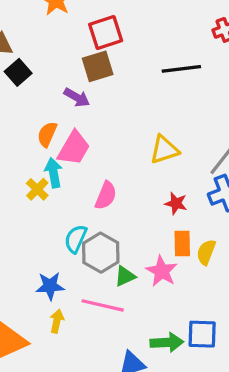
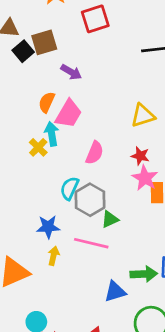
brown square: (98, 66) -> (44, 42), moved
red star: (176, 203) -> (140, 156), moved
pink star: (162, 271) -> (145, 178), moved

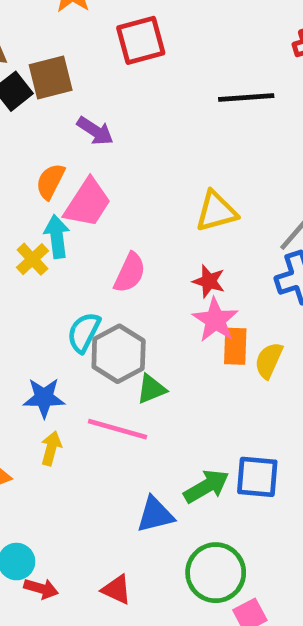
green arrow: (144, 274) -> (206, 486), turned -30

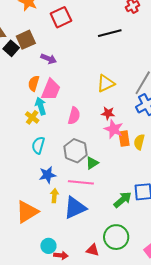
cyan semicircle: (84, 332) -> (38, 145), moved
blue triangle: (155, 515) -> (75, 208), moved, size x1.4
green circle: (216, 573) -> (116, 237), moved

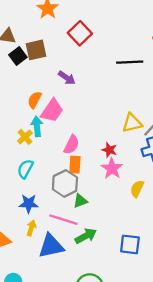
red square: (61, 17) -> (80, 33), turned -30
purple arrow: (49, 59) -> (67, 78), moved
yellow triangle: (106, 83) -> (132, 123), moved
orange rectangle: (124, 139) -> (75, 165), moved
green arrow: (123, 200) -> (86, 236), moved

